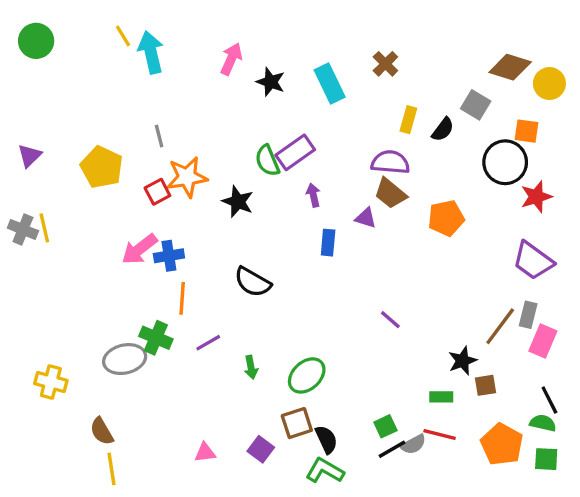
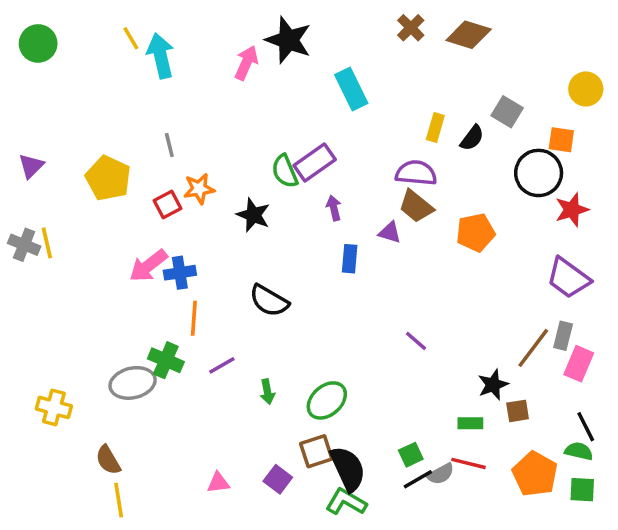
brown cross: (385, 64) -> (411, 28), moved
brown diamond: (510, 67) -> (469, 35), moved
black star: (271, 82) -> (288, 40), moved, size x1.5
orange star: (187, 177) -> (199, 189), size x0.7
black semicircle: (326, 439) -> (348, 469), size x1.5

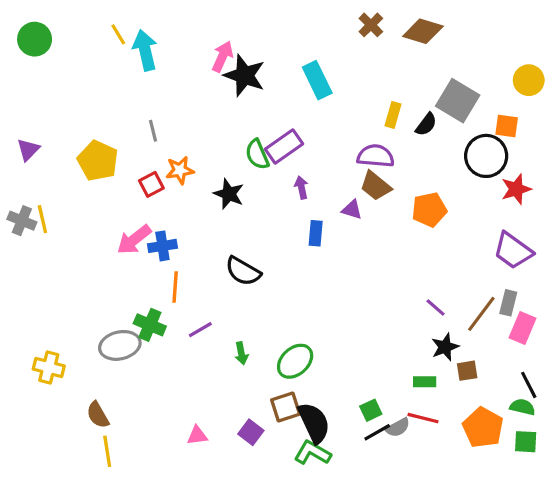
black star: (288, 40) -> (245, 75), moved
gray square: (507, 112) -> (458, 101), size x1.5
purple line: (416, 341) -> (436, 308), moved

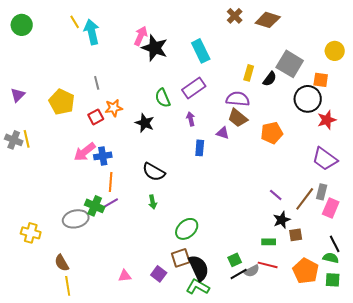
purple rectangle: (284, 146) -> (194, 88), moved
purple line: (200, 330) -> (111, 203), moved
green arrow: (241, 353) -> (153, 202), moved

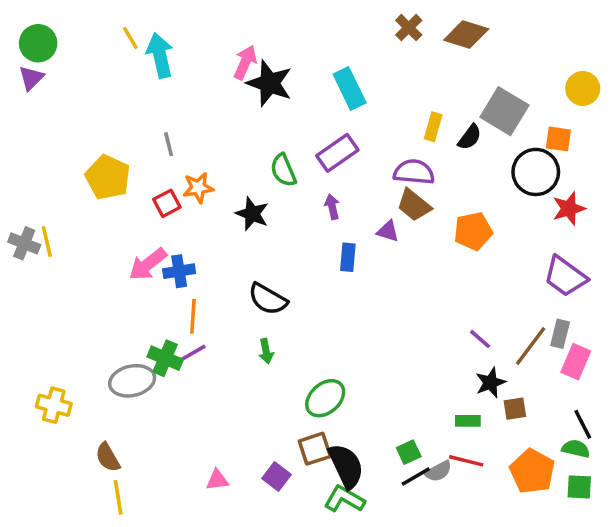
purple triangle: (18, 95) -> (31, 78), moved

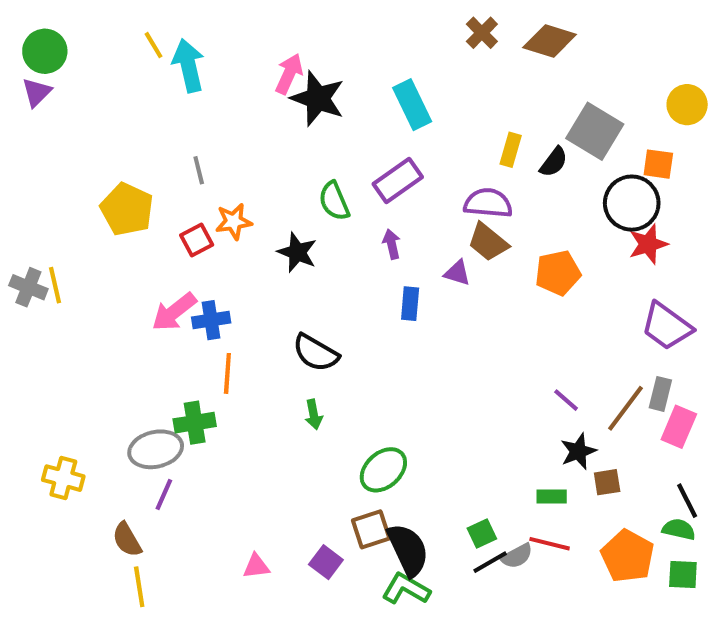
red star: (569, 209) -> (648, 244), moved
purple line: (193, 353) -> (164, 494), moved, turned -36
green cross: (165, 358) -> (195, 423), turned -32

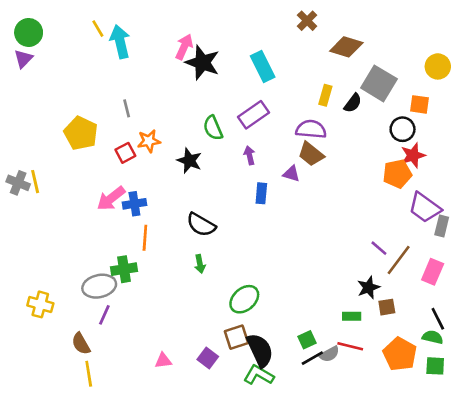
brown diamond: (550, 41) -> (346, 47), moved
black circle: (632, 203) -> (403, 129), size x0.7
orange pentagon: (558, 273) -> (397, 174), moved
gray rectangle: (660, 394) -> (442, 226), moved
purple line: (566, 400) -> (379, 248), moved

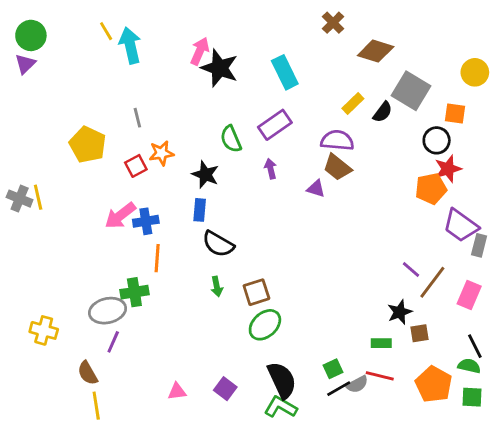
yellow rectangle: (325, 95) -> (353, 104), turned 30
blue rectangle: (261, 193) -> (200, 210), moved
brown square: (236, 337) -> (256, 292), moved

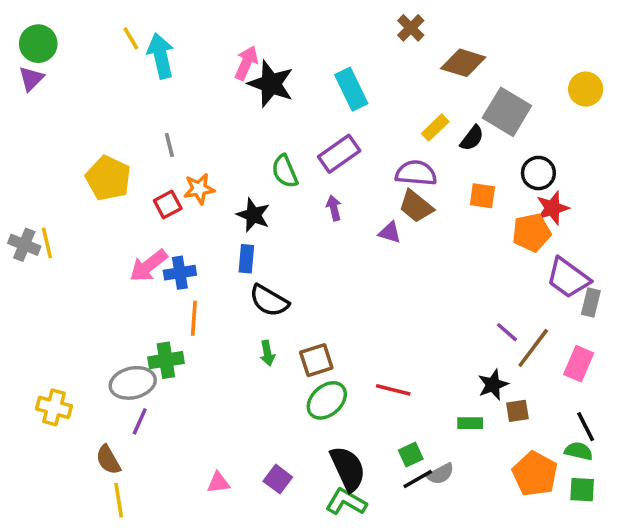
orange square: (455, 113) -> (482, 196), moved
red line: (380, 376) -> (393, 390), moved

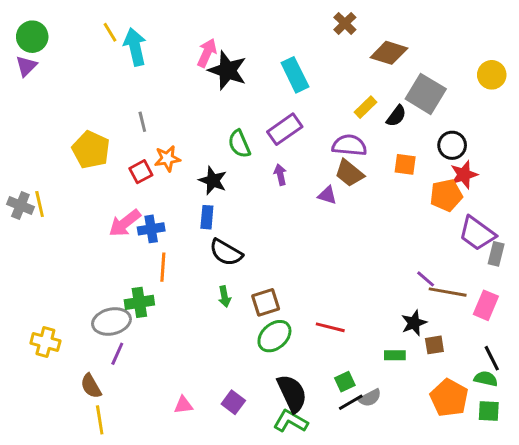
brown line: (533, 348) -> (448, 292), turned 63

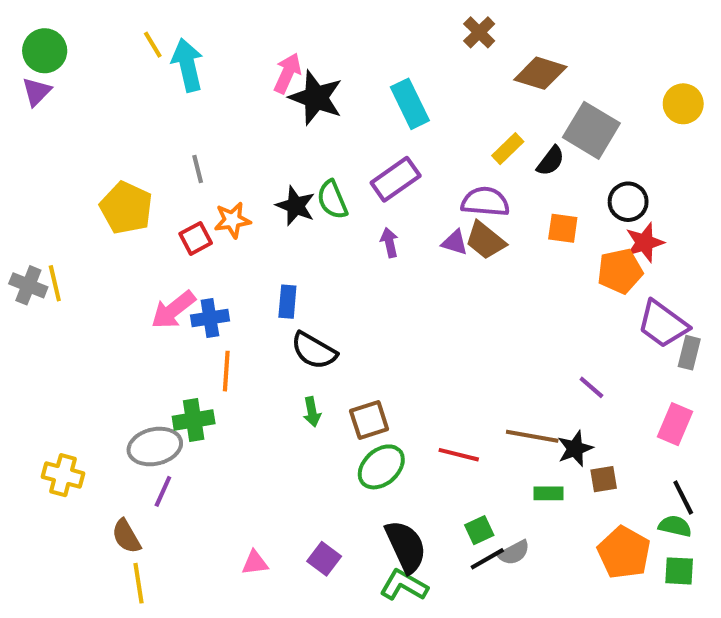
black star: (213, 181) -> (296, 206), moved
purple triangle: (327, 195) -> (455, 243), moved
brown line: (448, 292) -> (532, 436), moved

